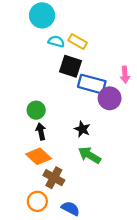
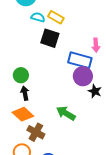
blue rectangle: (92, 84) -> (80, 60), moved
purple circle: (110, 98) -> (83, 76), moved
black star: (82, 129) -> (95, 91), moved

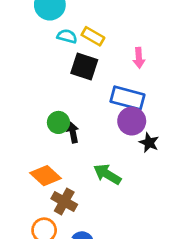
pink arrow: (96, 45) -> (139, 58), moved
green circle: (21, 75) -> (58, 122), moved
black arrow: (25, 93) -> (73, 133), moved

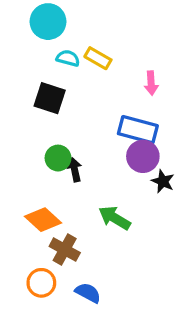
black square: (84, 66) -> (50, 98), moved

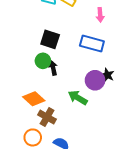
black square: (50, 98) -> (50, 39), moved
purple circle: (143, 156) -> (95, 80), moved

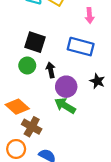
black arrow: (53, 68) -> (51, 70), moved
purple circle: (95, 80) -> (66, 87), moved

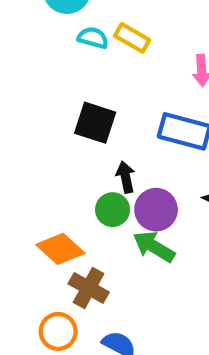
green circle: (27, 66) -> (113, 210), moved

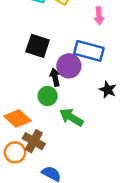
purple circle: (156, 210) -> (69, 66), moved
orange circle: (58, 331) -> (15, 152), moved

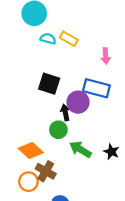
black star: (108, 90) -> (111, 152), moved

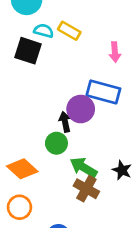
black square: (49, 84) -> (28, 51), moved
brown cross: (46, 171) -> (86, 189), moved

